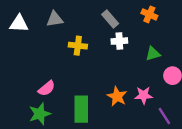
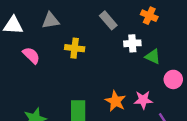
white cross: (119, 41) -> (132, 43), moved
green triangle: (153, 54) -> (153, 57), turned 42
pink semicircle: (47, 88) -> (31, 55), moved, turned -96

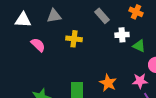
pink star: (143, 100) -> (140, 81), moved

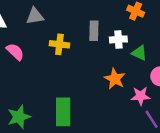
gray rectangle: (102, 16) -> (94, 31), moved, turned 42
orange star: (108, 83) -> (115, 79), moved

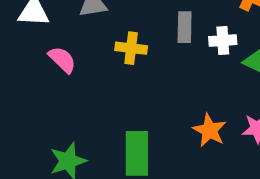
orange star: (115, 79) -> (209, 130), moved

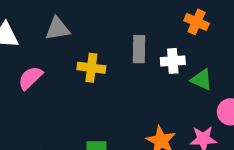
pink semicircle: (62, 60) -> (30, 78), turned -88

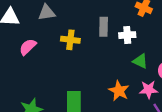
green triangle: (202, 80) -> (140, 61), moved

